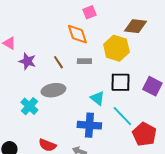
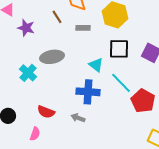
brown line: (58, 62) -> (57, 17), moved

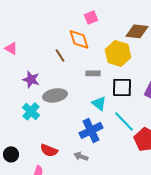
purple star: (26, 28) -> (31, 79), moved
gray rectangle: (83, 28) -> (93, 73), moved
blue cross: (88, 92) -> (91, 130), turned -30

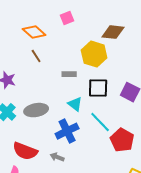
orange diamond: (79, 39) -> (34, 32), moved, turned -30
gray ellipse: (55, 95) -> (36, 110), moved
red semicircle: (49, 150) -> (25, 151), size x1.4

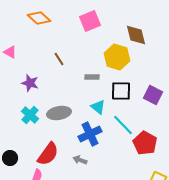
pink square: (67, 18) -> (90, 21), size x1.5
orange diamond: (34, 32) -> (39, 18), moved
brown diamond: (113, 32) -> (136, 35), turned 70
red semicircle: (25, 151) -> (48, 154), turned -75

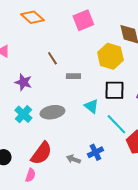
gray rectangle: (92, 77) -> (73, 76), moved
blue cross: (90, 134) -> (95, 152), moved, size x0.7

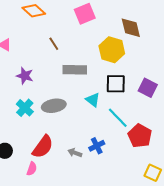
brown line: (52, 58) -> (54, 44), moved
gray rectangle: (73, 76) -> (75, 70), size x1.6

